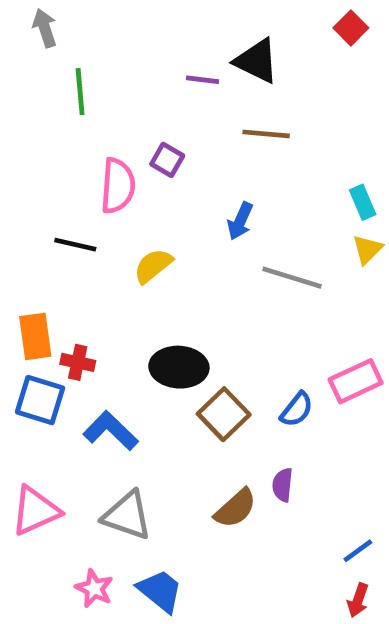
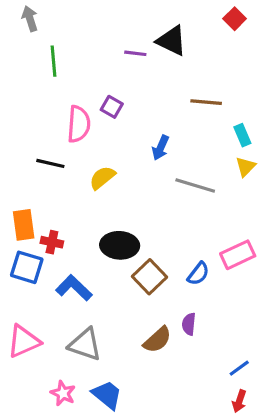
brown line: (266, 134) -> (206, 102), moved

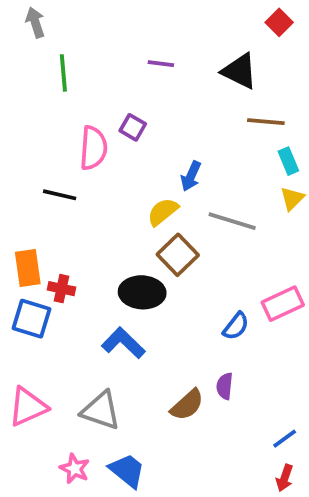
black triangle: (172, 41) -> (240, 71), moved
brown line: (206, 102) -> (266, 122), moved
yellow semicircle: (102, 178) -> (163, 212), moved
brown square: (150, 277) -> (178, 255), moved
blue L-shape: (74, 288) -> (123, 343), moved

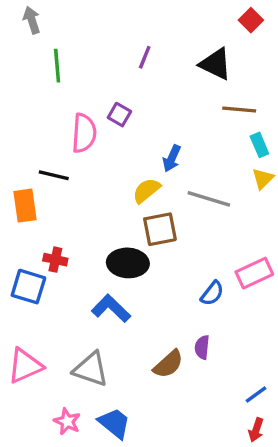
purple line: (161, 64) -> (145, 57), turned -75
brown square: (178, 255) -> (160, 229), turned 33
orange rectangle: (28, 268) -> (25, 206), moved

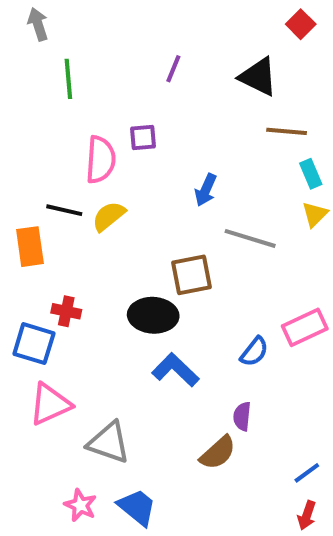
purple square: (119, 115) -> (143, 137), turned -35
yellow semicircle: (146, 190) -> (109, 216), moved
blue L-shape: (111, 308) -> (175, 370), moved
brown semicircle: (168, 364) -> (218, 453), moved
pink triangle: (25, 366) -> (50, 404), moved

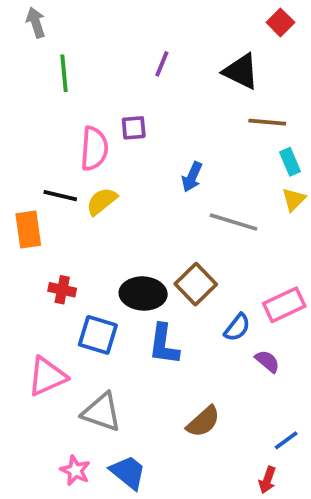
brown square: (192, 275) -> (196, 284), moved, turned -33
blue square: (34, 344) -> (98, 335), moved
blue L-shape: (175, 370) -> (164, 344), turned -126
purple semicircle: (242, 416) -> (267, 361), moved, turned 124
red arrow: (307, 515) -> (267, 480), moved

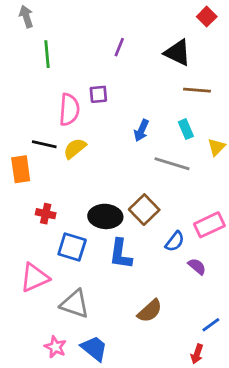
cyan rectangle: (290, 162) -> (186, 129), moved

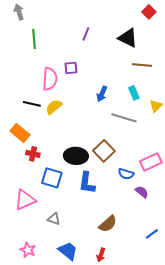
orange rectangle: (21, 169) -> (20, 133), moved, turned -42
blue semicircle: (175, 241) -> (126, 174), turned 70
gray triangle: (75, 304) -> (54, 219), size x0.6
pink star: (55, 347) -> (28, 250), moved
red arrow: (197, 354) -> (101, 255), moved

